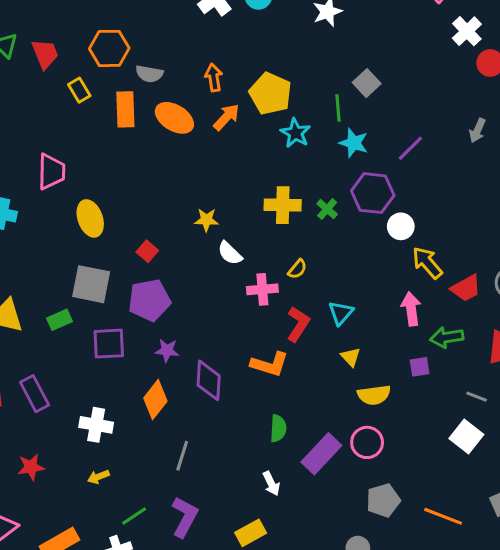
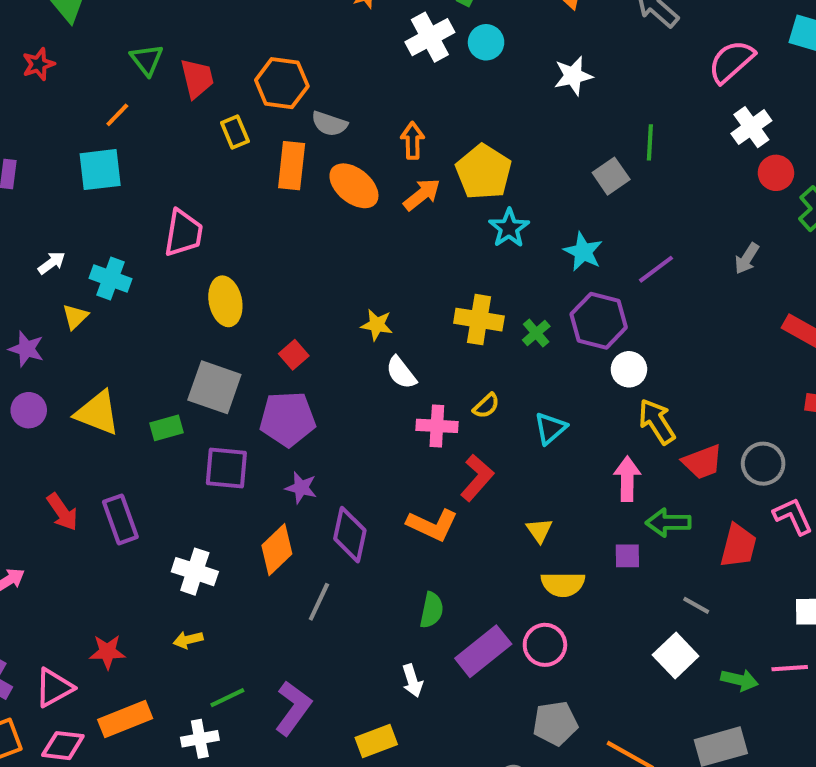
green line: (338, 108) -> (650, 142), moved
cyan triangle: (341, 313) -> (550, 428), moved
gray line: (182, 456) -> (319, 602), moved
red star: (31, 467) -> (107, 652), moved

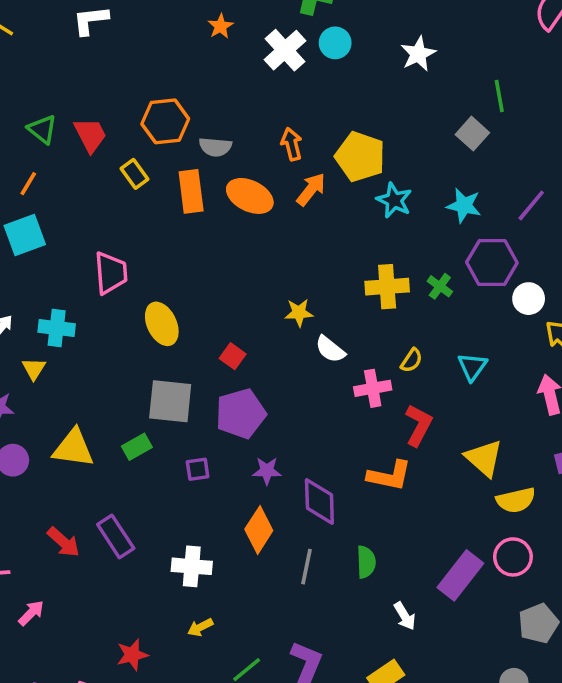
purple square: (226, 468) -> (198, 469), size x0.6
yellow triangle: (539, 530) -> (484, 458), size x1.6
green semicircle: (432, 610) -> (366, 562), moved

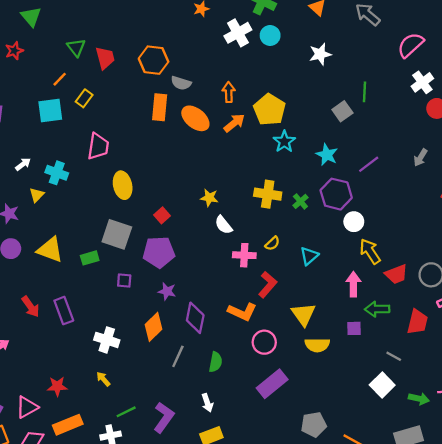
yellow rectangle: (135, 174) -> (84, 98), moved, turned 60
pink circle: (513, 557) -> (264, 342), moved
white arrow: (405, 616) -> (207, 403), moved
yellow arrow: (200, 627) -> (103, 379), turned 63

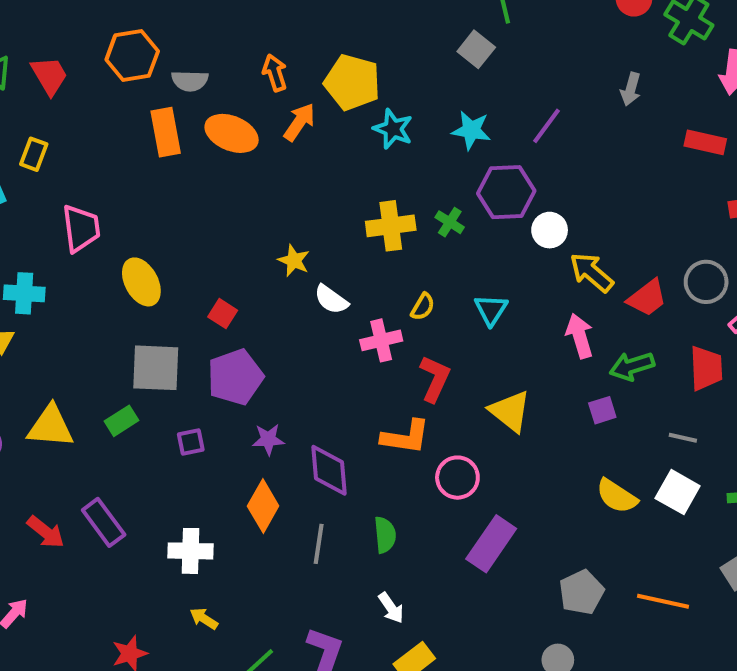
yellow star: (209, 198) -> (294, 261), turned 30
yellow semicircle: (317, 345) -> (617, 496), moved, turned 50

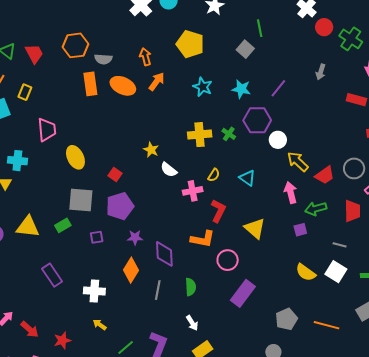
yellow pentagon: (352, 82) -> (190, 44), moved
cyan triangle: (491, 310) -> (247, 178), turned -30
red arrow: (46, 532) -> (30, 329), moved

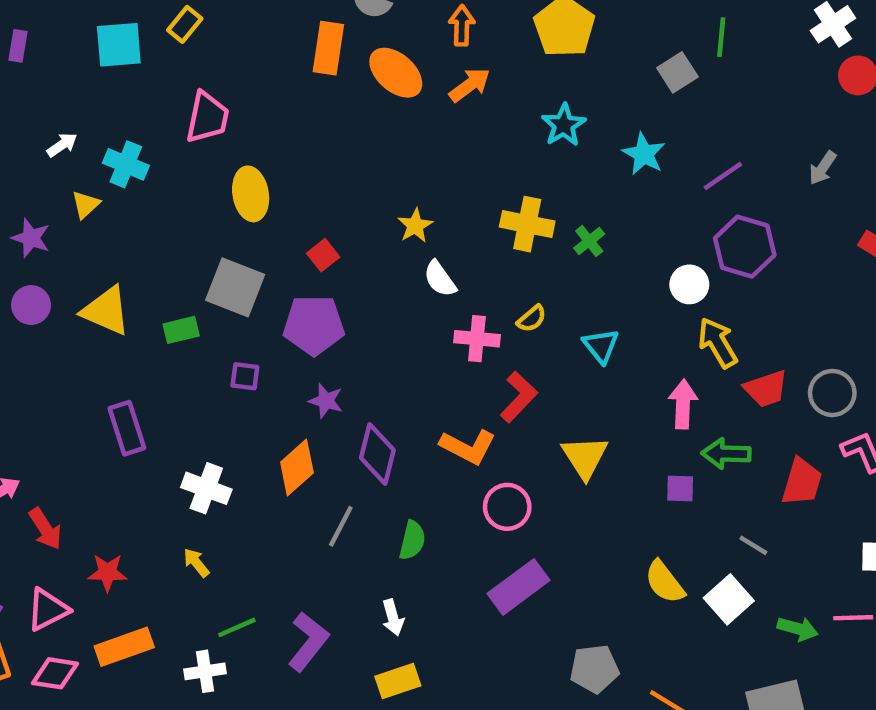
purple hexagon: (257, 120) -> (745, 247), moved

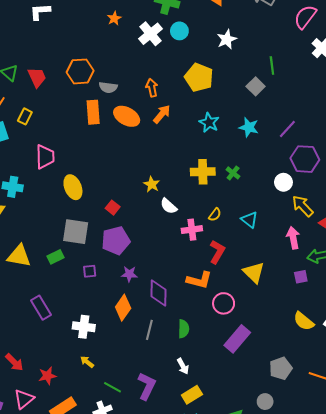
green line: (237, 627) -> (113, 387), turned 66

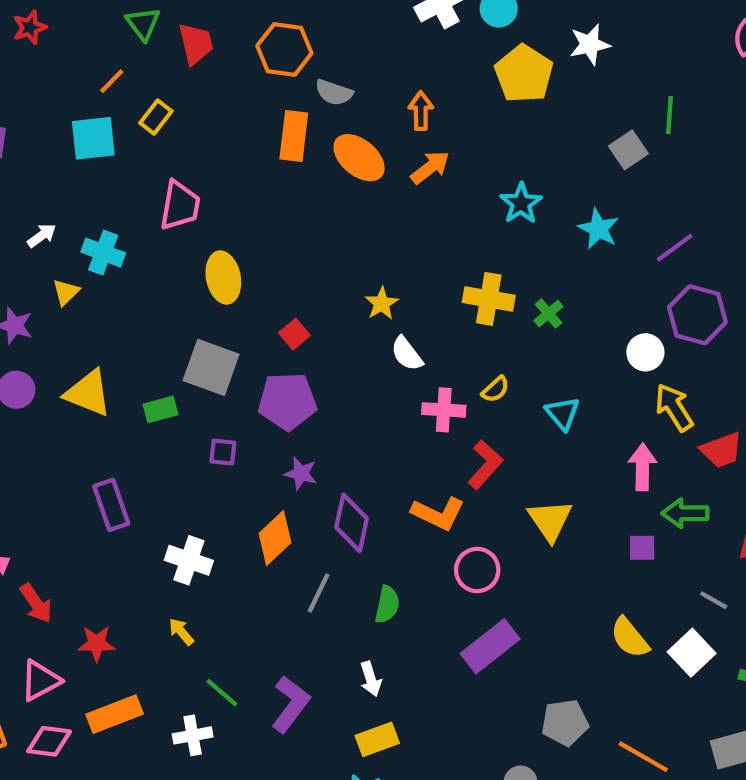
yellow pentagon: (199, 77) -> (524, 74), moved

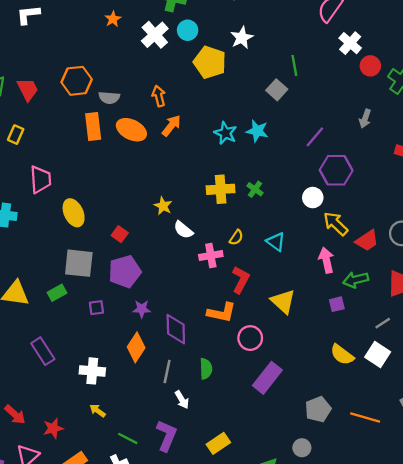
cyan star: (598, 229) -> (257, 131), moved
gray line: (714, 600) -> (383, 323), turned -49
white arrow: (371, 679) -> (182, 400), moved

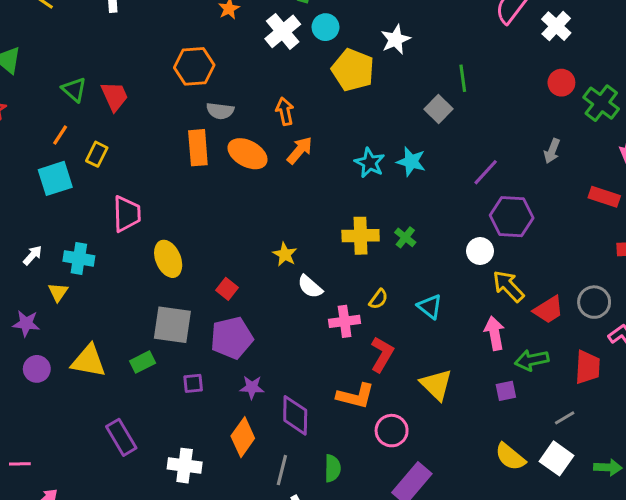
white cross: (350, 43) -> (556, 26), moved
orange hexagon: (77, 81) -> (194, 66), moved

